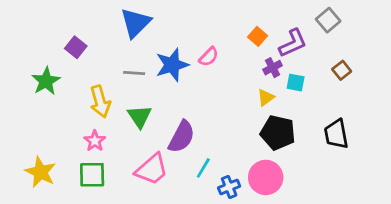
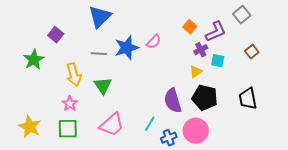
purple semicircle: (182, 137) -> (173, 101), moved, turned 135

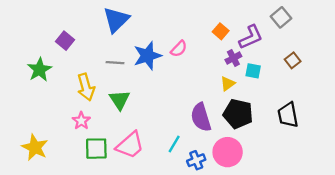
green square: (68, 129) -> (96, 149), moved

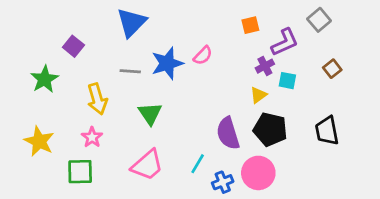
orange square: (221, 31) -> (250, 25), moved, turned 35
green triangle: (120, 100) -> (150, 114), moved
yellow star: (35, 147) -> (39, 141), moved
green square: (96, 149) -> (80, 172), moved

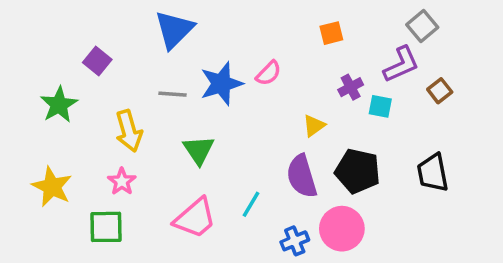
purple L-shape: (285, 42) -> (401, 64), moved
yellow triangle: (258, 95) -> (314, 126), moved
cyan line: (198, 164) -> (251, 204), moved

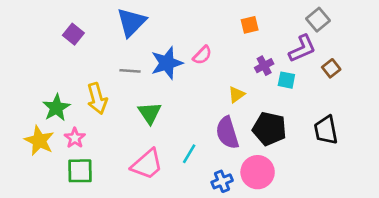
purple square: (97, 61) -> (73, 34), moved
green star: (59, 105) -> (56, 108), moved
pink star: (122, 182) -> (75, 138), moved

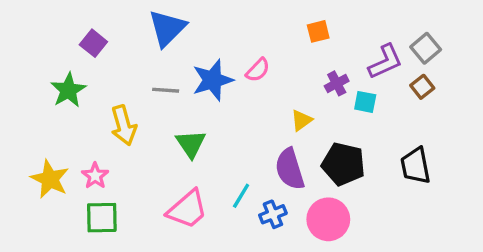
gray square: (318, 20) -> (426, 48), moved
green star: (56, 108) -> (68, 90), moved
blue cross: (222, 181) -> (273, 214), moved

